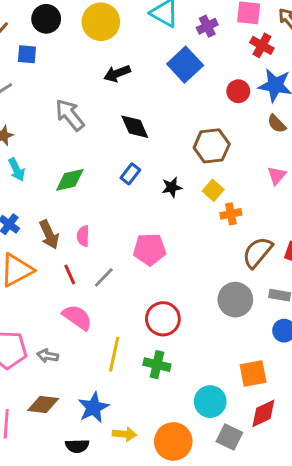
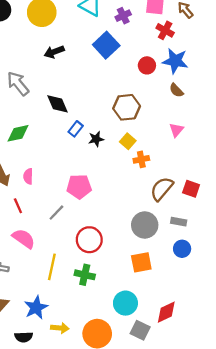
black diamond: (135, 127) -> (58, 104), moved
blue rectangle: (130, 174) -> (76, 129), moved
gray line: (104, 277) -> (56, 213), moved
orange square: (253, 373) -> (141, 262), moved

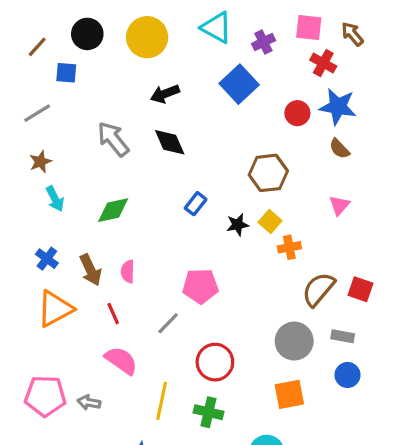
black diamond: (58, 104) -> (170, 142), moved
black star: (96, 139) -> (238, 225), moved

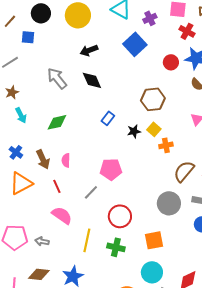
orange square: (289, 394) -> (154, 240), moved

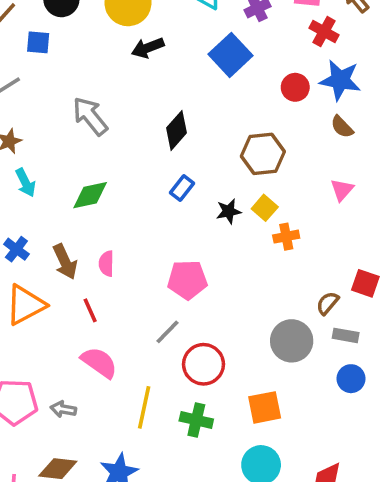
black arrow: (89, 50) -> (148, 48), moved
black diamond: (92, 80) -> (177, 130), moved, turned 65
brown semicircle: (184, 171) -> (328, 303), moved, size x0.6
gray line: (91, 192) -> (168, 332), moved

